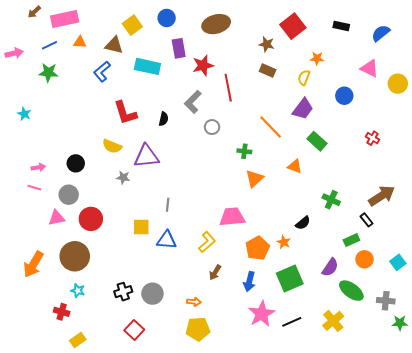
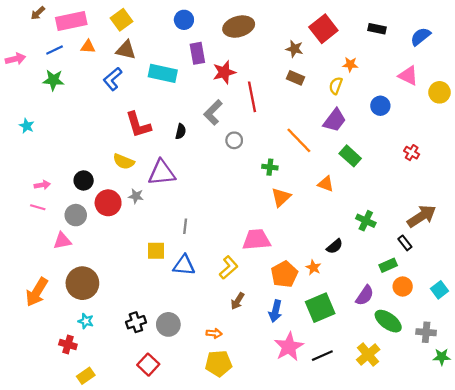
yellow square: (132, 25) -> (121, 20), moved
red circle: (91, 219) -> (108, 203), moved

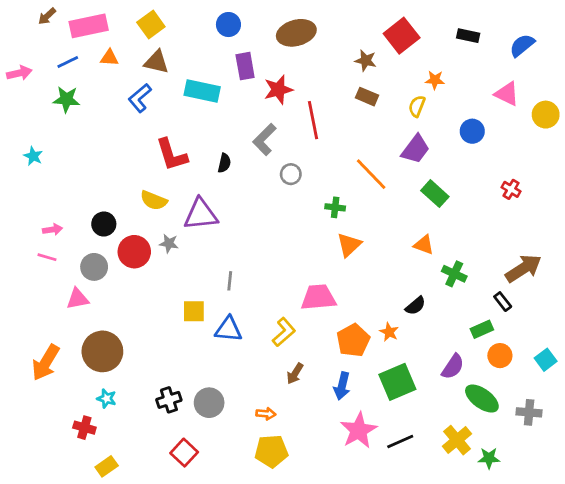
orange triangle: (326, 184) -> (424, 245), moved
green star: (442, 357) -> (489, 458), moved

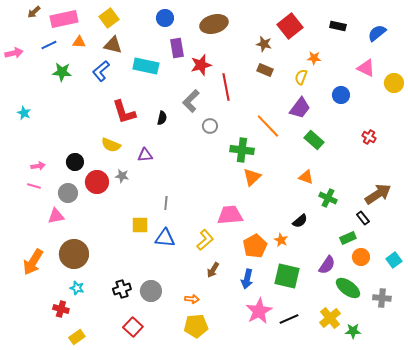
green star: (66, 99) -> (62, 72), moved
green cross: (335, 207) -> (242, 150), size x1.6
purple triangle: (201, 214) -> (145, 155), size x0.6
green square: (397, 382) -> (287, 276), turned 36

